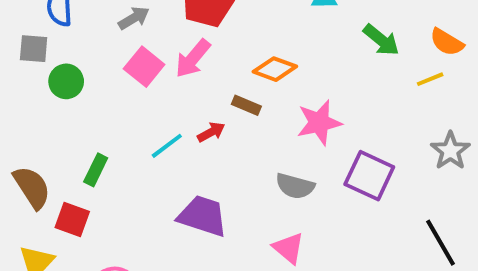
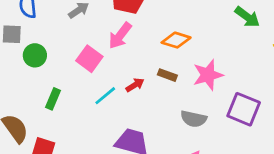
pink square: (144, 67) -> (89, 59), moved
brown rectangle: (246, 105) -> (167, 75), moved
green rectangle: (96, 170) -> (53, 99), moved

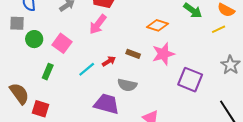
orange diamond: (176, 40) -> (157, 25), moved
pink square: (89, 59) -> (62, 43), moved
gray semicircle: (194, 119) -> (127, 85), moved

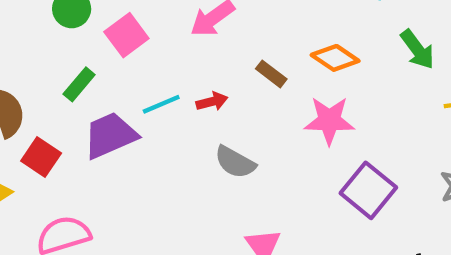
brown rectangle: (133, 54) -> (271, 74), moved
purple trapezoid: (107, 104) -> (110, 135), moved, turned -56

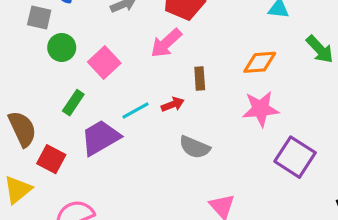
orange diamond: (335, 58) -> (260, 62), turned -32
brown rectangle: (271, 74) -> (200, 79), moved, turned 55

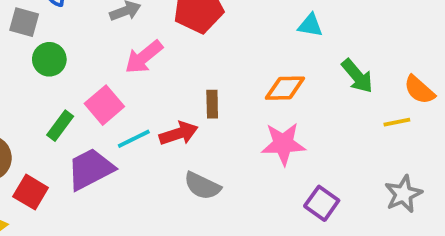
pink arrow: (166, 43) -> (144, 57), moved
pink square: (104, 62) -> (104, 105), moved
red arrow: (173, 104) -> (179, 133), size x1.4
purple square: (295, 157) -> (322, 203), size x0.7

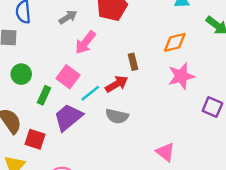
green circle: (49, 59) -> (21, 74), moved
gray semicircle: (202, 186) -> (117, 116), moved

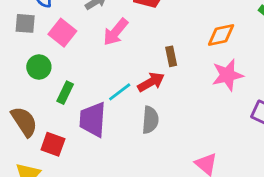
pink square: (68, 77) -> (62, 33), moved
gray semicircle: (117, 116) -> (150, 120), turned -100
purple trapezoid: (68, 117) -> (93, 120), turned -48

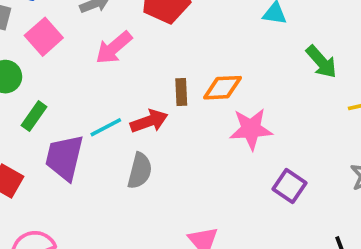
orange diamond: (221, 35) -> (222, 88), moved

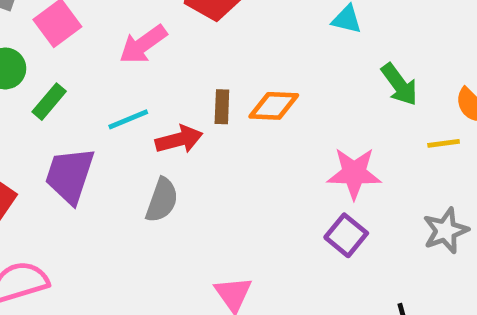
green rectangle: (34, 116) -> (49, 102), moved
cyan line: (106, 127) -> (128, 119), moved
pink star: (251, 129) -> (354, 173), moved

